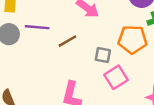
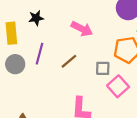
purple line: (37, 27) -> (39, 54), turned -70

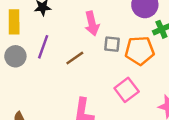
pink arrow: (82, 29) -> (92, 23), turned 45
gray square: (103, 68) -> (112, 44), moved

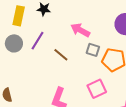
pink arrow: (92, 23) -> (80, 30), turned 120
brown line: (75, 58) -> (61, 55), turned 63

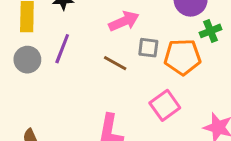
pink arrow: (80, 30) -> (124, 21), turned 138
brown line: (61, 55) -> (115, 63), moved

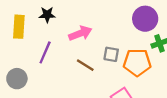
pink arrow: (124, 21) -> (80, 33), moved
gray circle: (27, 60) -> (17, 79), moved

